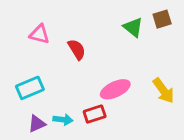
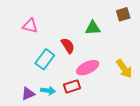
green triangle: (133, 27) -> (93, 28), moved, turned -42
red semicircle: (77, 49) -> (68, 46), moved
cyan rectangle: (30, 88) -> (45, 59), moved, turned -30

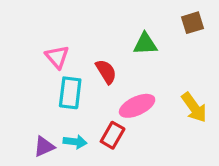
pink triangle: (30, 26) -> (57, 57), moved, turned 35
cyan rectangle: (45, 59) -> (70, 93), turned -30
red rectangle: (72, 86) -> (113, 135), turned -42

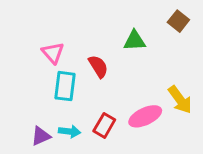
brown square: (193, 23) -> (178, 21), turned -35
pink ellipse: (137, 106) -> (145, 116), moved

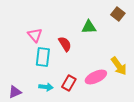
purple triangle: (41, 136) -> (15, 92), moved

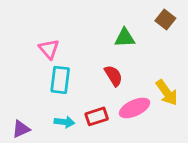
red semicircle: (65, 44) -> (113, 76), moved
red rectangle: (69, 83) -> (97, 116), turned 42

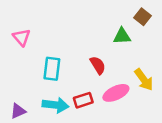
green triangle: (125, 38) -> (122, 36), moved
pink triangle: (49, 49) -> (22, 37), moved
cyan arrow: (64, 122) -> (55, 105), size x1.5

